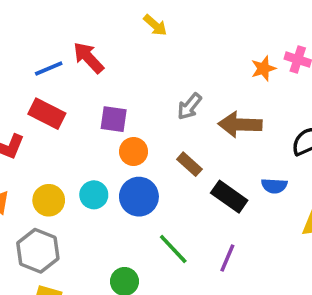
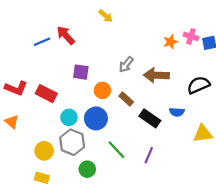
red rectangle: (47, 114) -> (46, 94), moved
orange circle: (134, 152) -> (102, 90), moved
yellow circle: (49, 200) -> (44, 151), moved
gray hexagon: (38, 251) -> (72, 142), moved

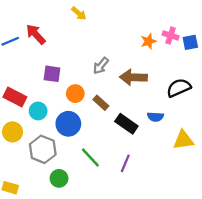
cyan circle: (69, 117) -> (38, 111), moved
yellow circle: (44, 151) -> (13, 132), moved

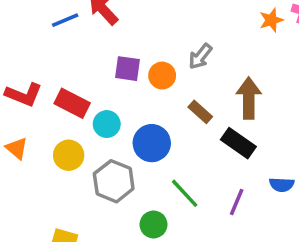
brown arrow: (133, 77) -> (249, 98), moved, turned 88
orange circle: (75, 94) -> (162, 76), moved
blue semicircle: (155, 117) -> (282, 185), moved
green circle: (59, 178) -> (153, 224), moved

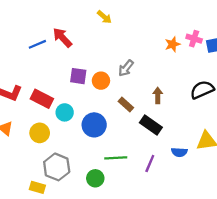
brown arrow: (249, 98) -> (158, 95), size x0.6
gray hexagon: (114, 181) -> (57, 167), moved
green line: (185, 193) -> (116, 158), turned -50

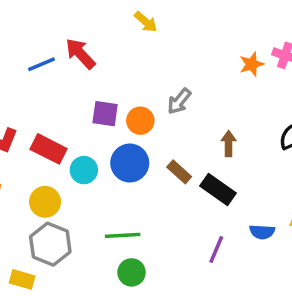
brown rectangle: (126, 104) -> (179, 172), moved
blue circle: (94, 125) -> (130, 163), moved
green line: (116, 158) -> (123, 235), moved
gray hexagon: (57, 167) -> (50, 244), moved
yellow rectangle: (37, 187) -> (22, 279), moved

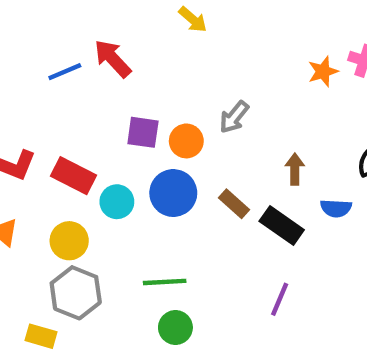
blue semicircle: (262, 232) -> (336, 208), moved

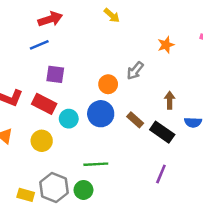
red arrow: (113, 59) -> (50, 19), moved, turned 115
orange star: (323, 72) -> (166, 45), moved
purple square: (143, 132) -> (55, 74), moved
gray hexagon: (76, 293) -> (54, 188), moved
green circle: (175, 328) -> (83, 190), moved

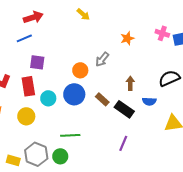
red rectangle: (44, 104) -> (28, 86), turned 54

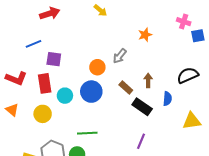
pink cross: (162, 33) -> (184, 22), moved
blue line: (24, 38) -> (33, 44), moved
brown rectangle: (102, 99) -> (126, 88), moved
blue semicircle: (149, 101) -> (167, 99), turned -88

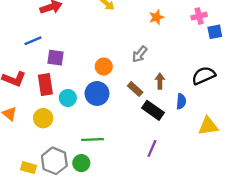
pink cross: (184, 22) -> (199, 16), turned -32
orange star: (145, 35) -> (156, 17), moved
gray arrow: (120, 56) -> (140, 54), moved

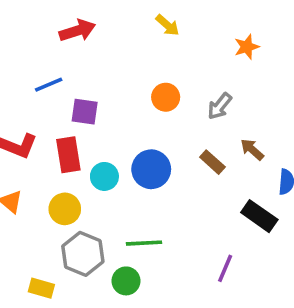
orange circle: (104, 67) -> (166, 97), moved
brown arrow: (160, 81) -> (252, 149), turned -48
black rectangle: (153, 110) -> (259, 216), moved
purple line: (152, 148) -> (225, 268), moved
gray hexagon: (54, 161) -> (83, 254), moved

